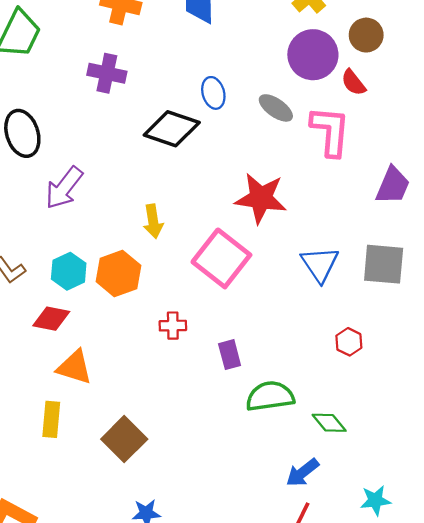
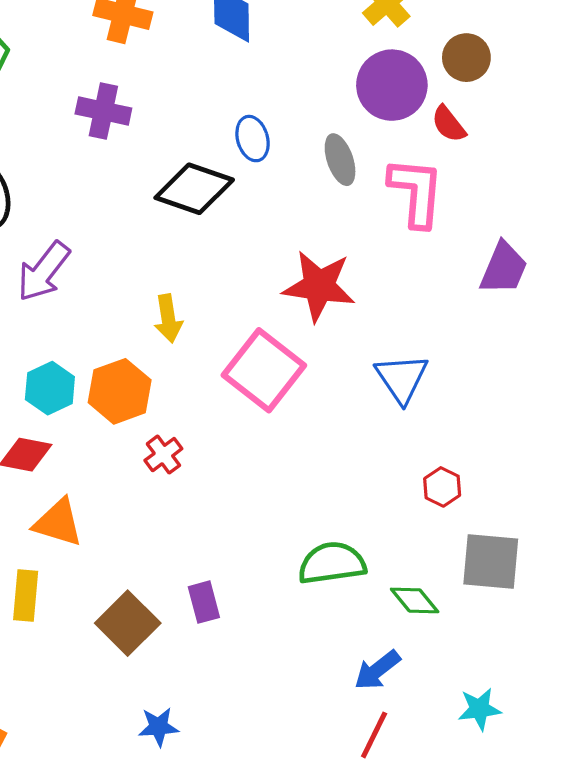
gray ellipse: (276, 108) -> (340, 160), turned 36
gray square: (384, 264) -> (491, 562), moved
red cross: (173, 326) -> (163, 455), moved, turned -36
purple rectangle: (230, 355) -> (204, 602), moved

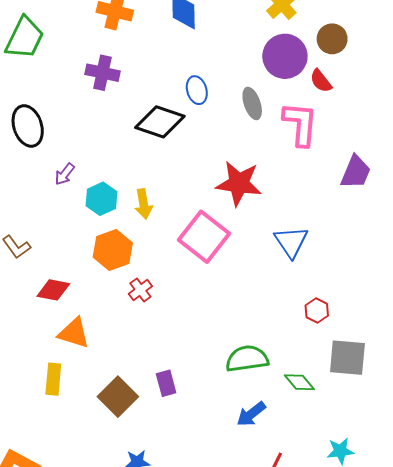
purple arrow: (43, 271) -> (65, 174), size x0.6
cyan hexagon: (50, 388) -> (101, 199), moved
blue arrow: (377, 670) -> (251, 414), moved

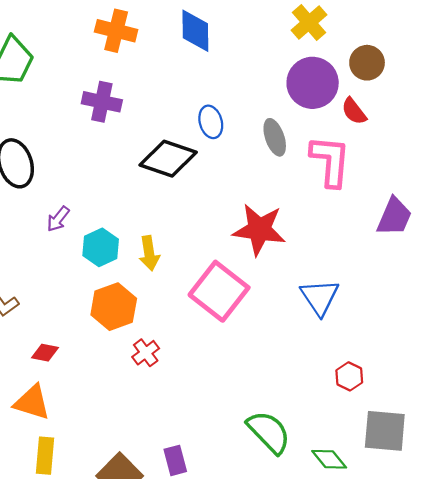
red diamond: (53, 290) -> (45, 353), size x0.7
orange triangle: (74, 333) -> (32, 402), moved
green semicircle: (247, 359) -> (269, 432), turned 54

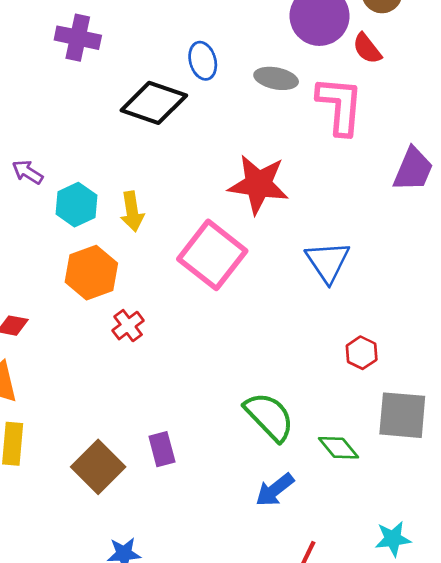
gray ellipse: (275, 137) -> (276, 78), turned -60
purple arrow: (58, 219) -> (28, 172), turned 84

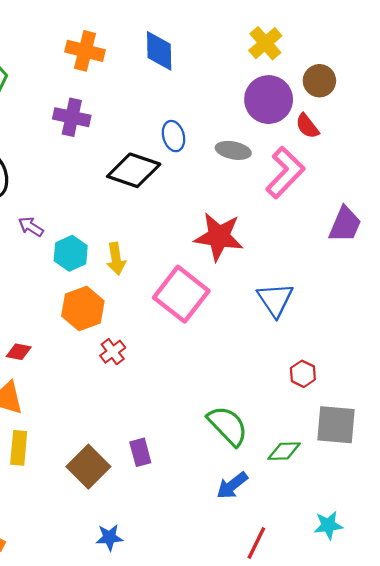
pink L-shape: (340, 106) -> (285, 173), turned 39
green diamond: (339, 448) -> (284, 451), turned -52

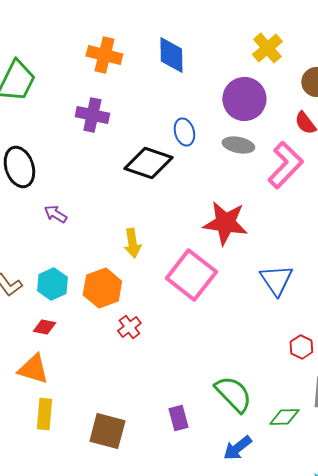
purple circle: (269, 100) -> (244, 99), moved
cyan hexagon: (71, 253) -> (52, 284), moved
purple rectangle: (140, 452) -> (178, 418), moved
brown square: (88, 467) -> (107, 431), turned -30

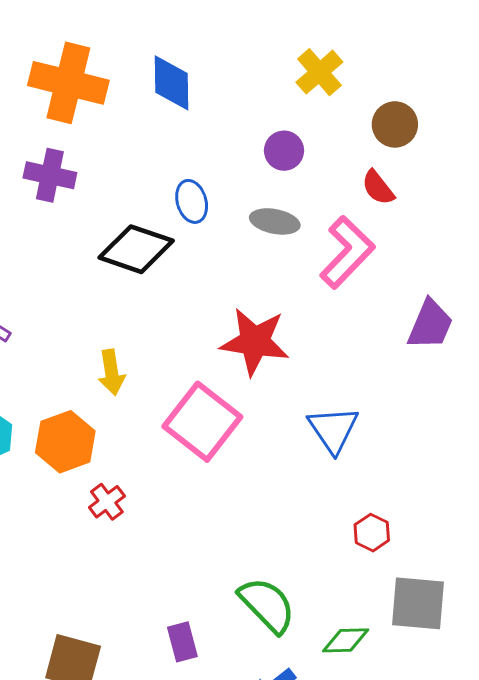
orange cross: (104, 55) -> (68, 83), size x1.4
purple circle: (244, 99) -> (284, 151), size x0.6

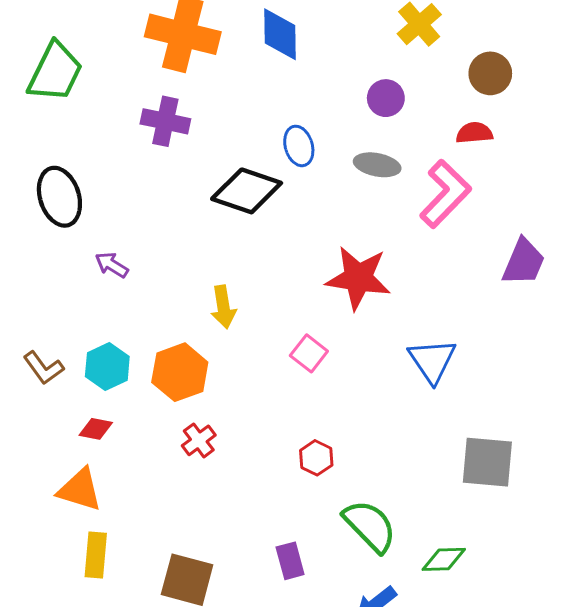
red semicircle: (378, 188) -> (474, 133), turned 123
pink square: (202, 422) -> (309, 353), size x0.5
red cross: (107, 502) -> (199, 440), moved
red hexagon: (372, 533) -> (316, 458), moved
gray square: (418, 603) -> (487, 462), moved

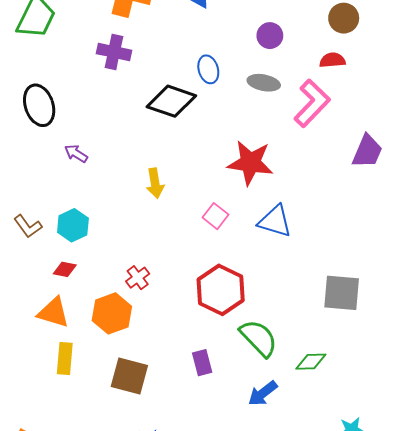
blue triangle: (432, 361) -> (275, 221), moved, turned -39
orange hexagon: (180, 372) -> (112, 313), moved
red hexagon: (316, 458) -> (221, 290), size x2.0

